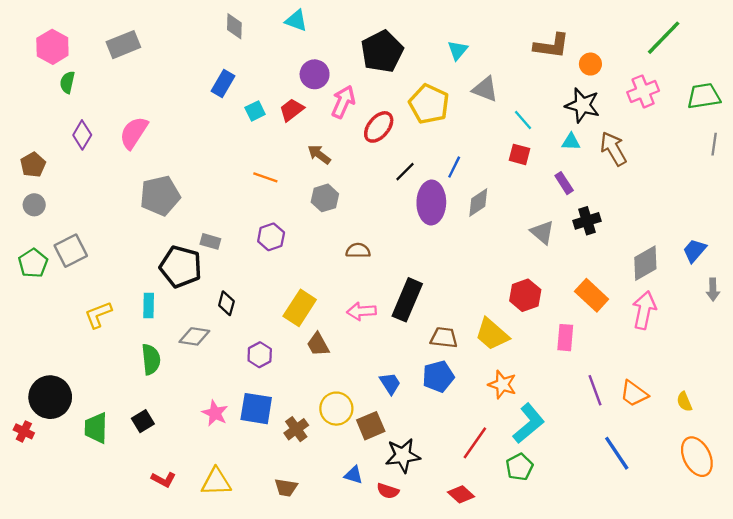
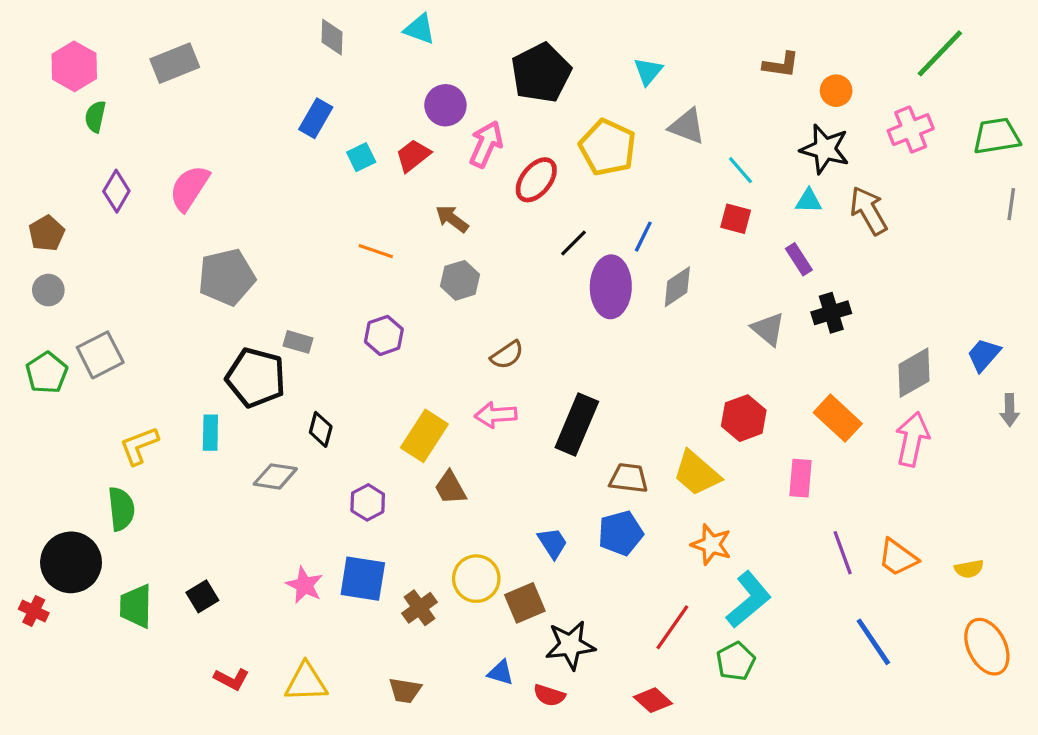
brown L-shape: (552, 46) -> (781, 65), size x0.7
brown semicircle: (358, 251) -> (507, 355), turned 145
pink arrow: (362, 311) -> (496, 415), moved
green semicircle: (151, 359) -> (121, 509), moved
yellow semicircle: (684, 402) -> (969, 569), turned -78

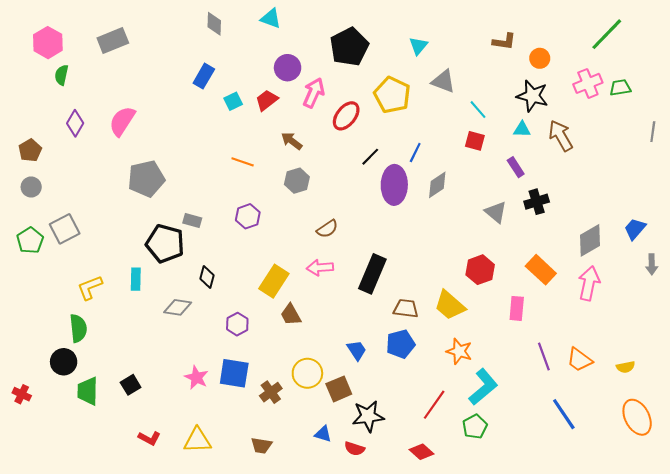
green trapezoid: (997, 136) -> (620, 88), moved, size x0.7
black circle: (71, 562) -> (64, 362), moved, size x0.7

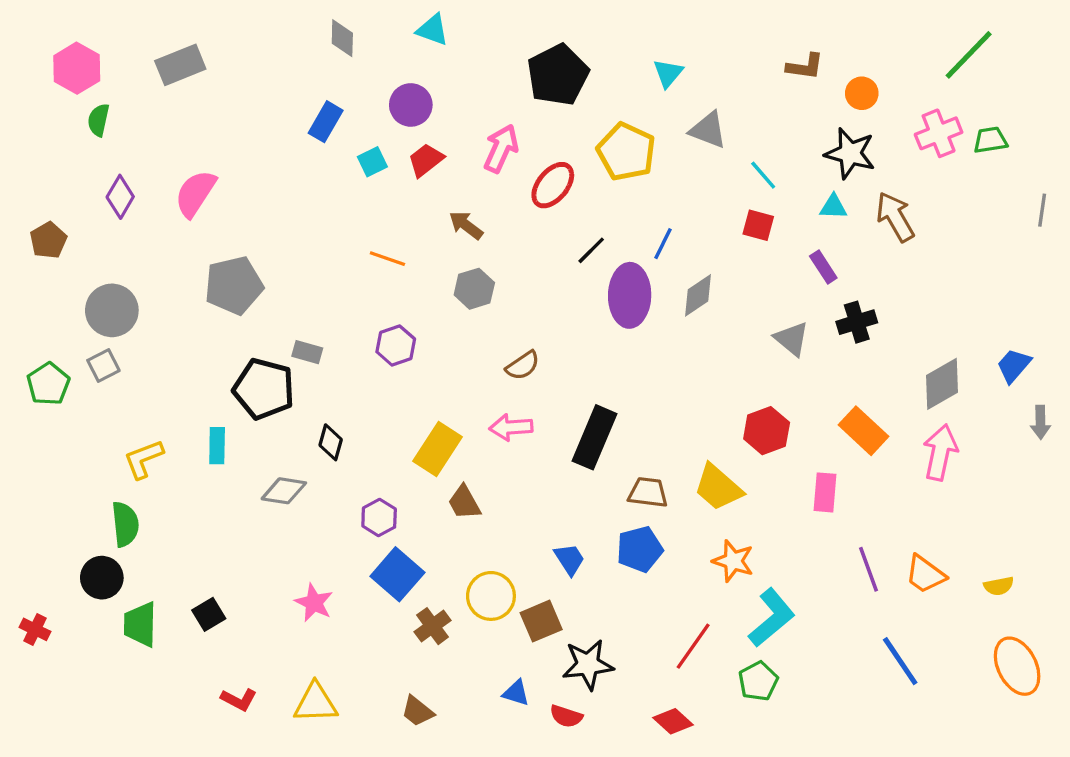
purple circle: (288, 68) -> (411, 105), moved
gray circle: (31, 187) -> (112, 310), moved, size x1.6
gray square: (65, 229) -> (103, 366), size x0.7
blue square: (234, 373) -> (397, 574), moved, turned 32
brown trapezoid: (261, 445) -> (417, 711), turned 30

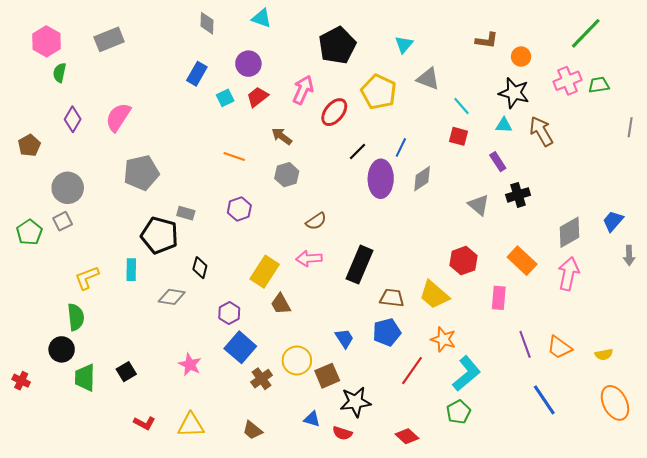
red line: (693, 646) -> (412, 371), moved

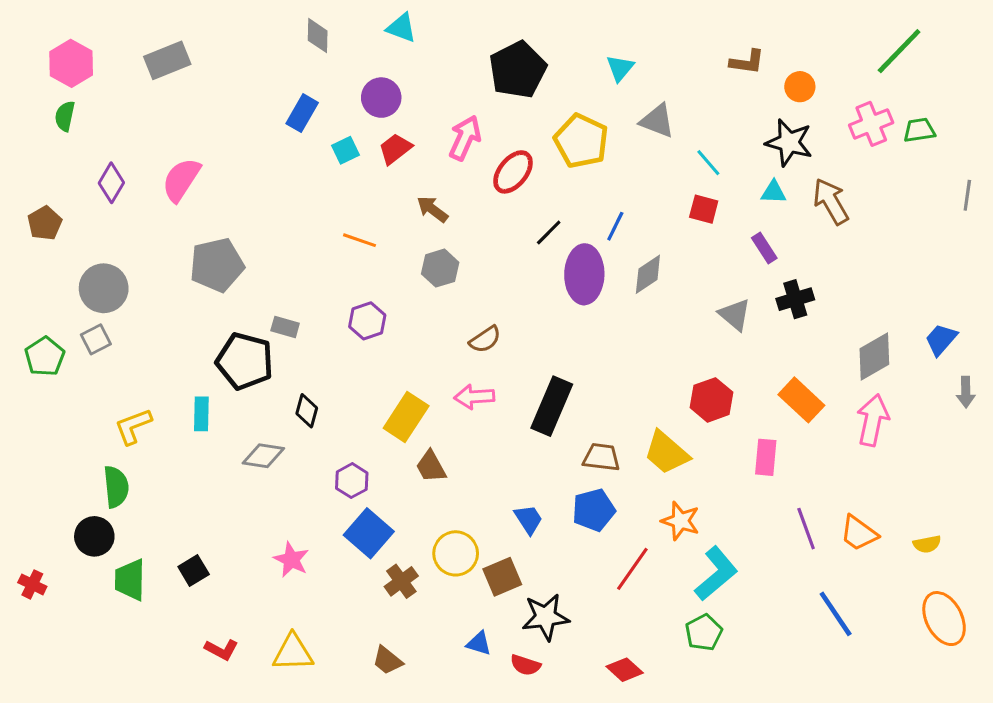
green semicircle: (60, 73) -> (65, 116), moved

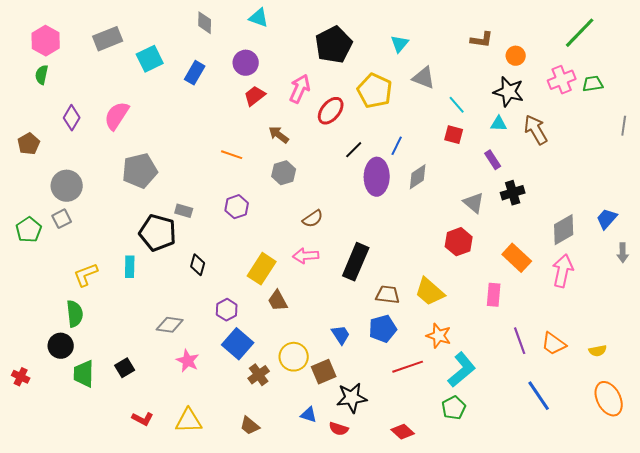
cyan square: (346, 150) -> (150, 59), moved, size x1.5
red hexagon: (711, 400) -> (459, 242), moved
gray diamond: (263, 456) -> (170, 325), moved
red line: (632, 569) -> (408, 367), turned 36

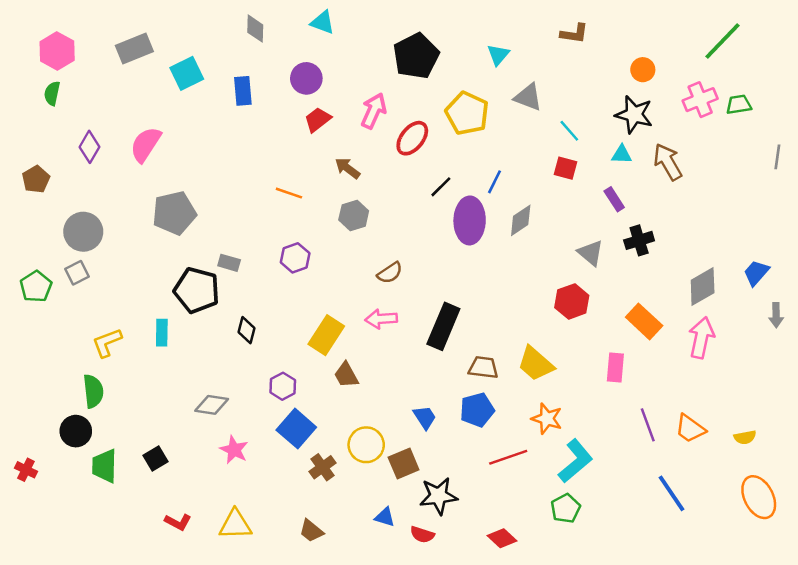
brown L-shape: (482, 40) -> (574, 34), moved
blue rectangle: (195, 73) -> (243, 91), turned -35

